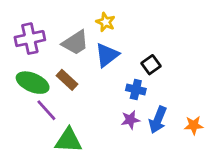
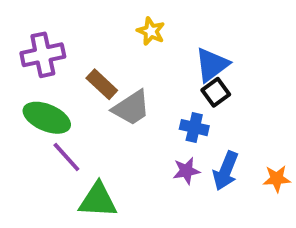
gray trapezoid: (75, 43) -> (131, 108), moved
blue triangle: (107, 55) -> (212, 65), moved
brown rectangle: (67, 80) -> (102, 84), moved

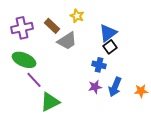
brown rectangle: (102, 84) -> (52, 26), moved
gray trapezoid: (131, 108) -> (67, 41), moved
green triangle: (98, 200) -> (50, 102), turned -30

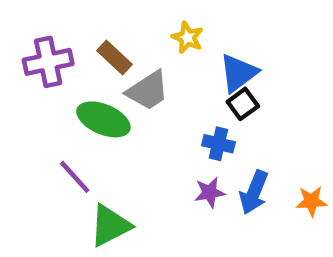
yellow star: (77, 16) -> (188, 38), moved
green ellipse: (24, 60) -> (103, 119), moved

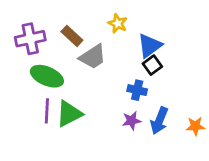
green ellipse: (103, 119) -> (47, 76), moved
purple line: (75, 177) -> (47, 111), turned 45
green triangle: (110, 226) -> (69, 114), moved

